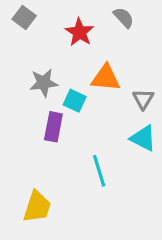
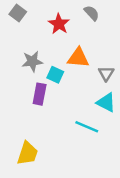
cyan line: (99, 171) -> (87, 127), moved, turned -50

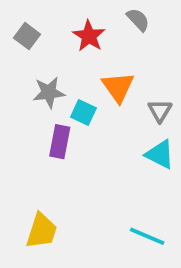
gray square: (18, 13) -> (27, 36), moved
orange triangle: (78, 58) -> (118, 87), turned 50
cyan line: (87, 127) -> (147, 236), moved

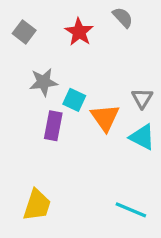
orange triangle: (118, 87) -> (105, 118), moved

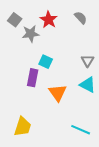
gray semicircle: (123, 17) -> (81, 18), moved
gray star: (43, 82) -> (31, 34), moved
orange triangle: (105, 118) -> (58, 93), moved

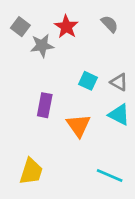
gray triangle: (88, 61) -> (119, 82), turned -32
cyan square: (46, 62) -> (88, 81), moved

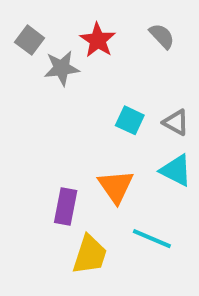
purple rectangle: (45, 105) -> (66, 207), moved
yellow trapezoid: (31, 171) -> (90, 255), moved
cyan line: (110, 176) -> (152, 239), moved

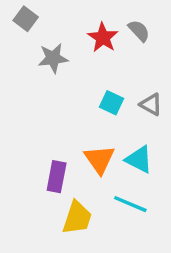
gray square: (30, 40) -> (26, 19), moved
red star: (98, 40) -> (103, 38), moved
cyan triangle: (176, 170) -> (139, 159), moved

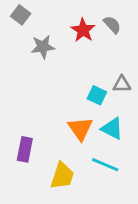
cyan square: (111, 103) -> (97, 95), moved
gray triangle: (151, 104) -> (122, 84), turned -30
purple rectangle: (57, 177) -> (25, 149), moved

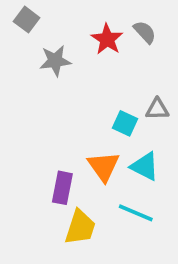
purple rectangle: (25, 149) -> (62, 188), moved

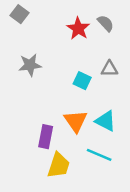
gray star: (55, 61) -> (30, 65), moved
gray triangle: (157, 109) -> (109, 69), moved
cyan square: (125, 123) -> (82, 81), moved

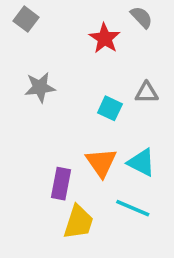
gray semicircle: (106, 23) -> (141, 17), moved

